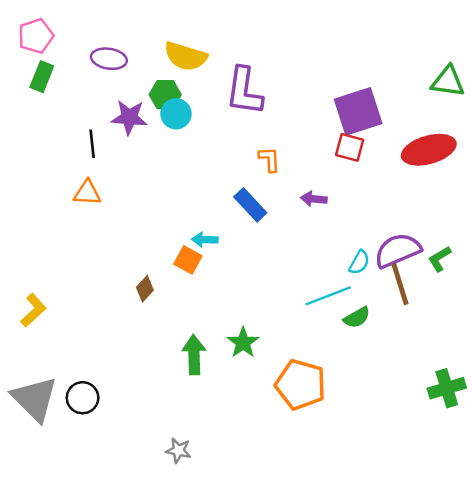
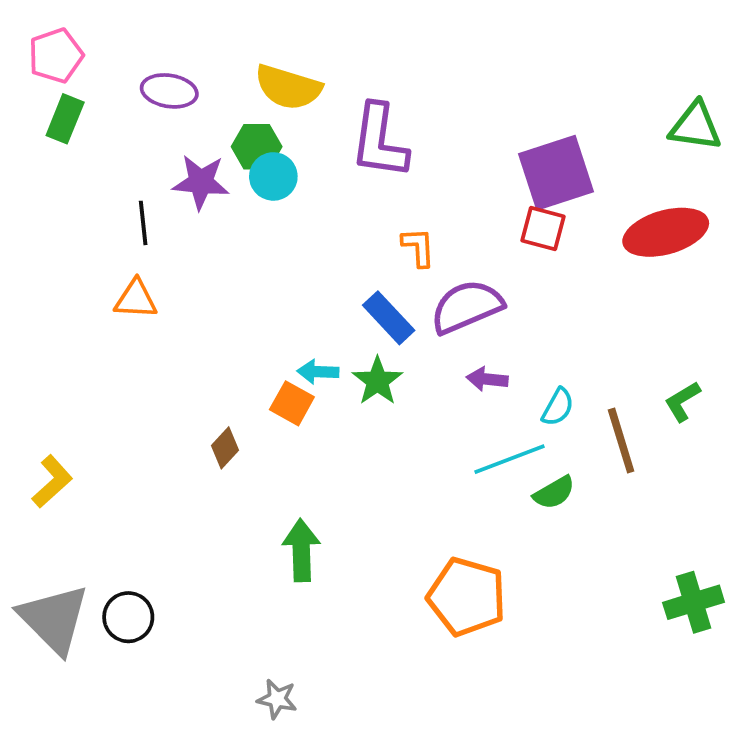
purple arrow: (314, 199) -> (487, 379), moved
purple semicircle: (398, 250) -> (467, 307), moved
green star: (243, 343) -> (377, 381), moved

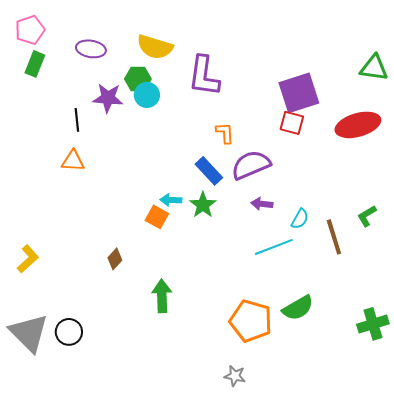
brown diamond: (225, 448) -> (115, 259), moved
green semicircle: (554, 493) -> (298, 308), moved, size x1.4
gray star: (277, 699) -> (235, 376), moved

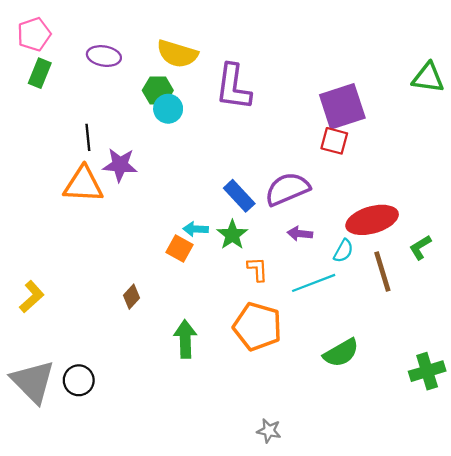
purple star: (108, 98) -> (120, 165), moved
red ellipse: (358, 125) -> (372, 220), moved
orange L-shape: (225, 133) -> (257, 269), moved
orange triangle: (73, 161) -> (83, 184), size x1.5
orange pentagon: (251, 321) -> (257, 326), moved

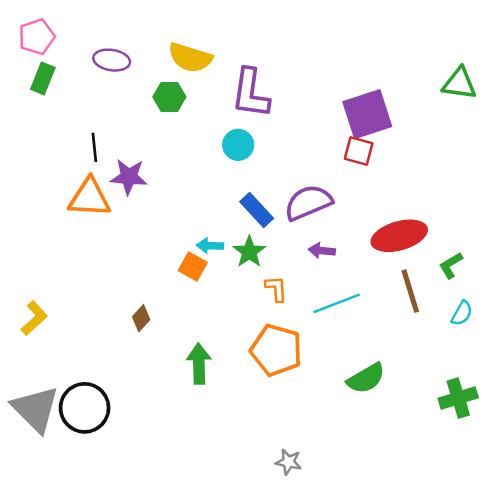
cyan circle: (168, 109) -> (238, 145), moved
cyan semicircle: (343, 251) -> (462, 313), moved
black circle: (79, 380) -> (85, 408), size x1.5

